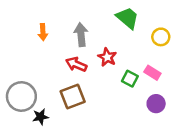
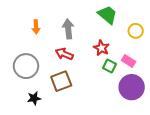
red star: (107, 57) -> (101, 48), moved
gray circle: (21, 96) -> (26, 66), moved
purple circle: (156, 104) -> (132, 87), size x1.6

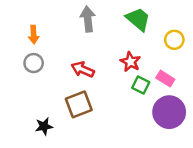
orange arrow: (36, 27) -> (34, 35), moved
gray arrow: (68, 29) -> (88, 19), moved
gray circle: (26, 66) -> (34, 63), moved, size x0.6

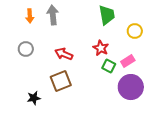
gray arrow: (88, 19) -> (53, 15), moved
green trapezoid: (138, 19) -> (107, 15), turned 40
orange arrow: (34, 35) -> (30, 16), moved
pink rectangle: (165, 79) -> (128, 61), turned -64

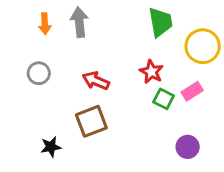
yellow circle: (135, 31) -> (203, 46), size x1.5
purple circle: (131, 87) -> (188, 147), moved, size x0.6

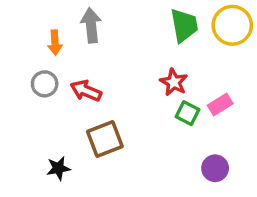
orange arrow: (45, 24) -> (55, 43), moved
yellow circle: (203, 46) -> (232, 25), moved
red arrow: (96, 81) -> (86, 91), moved

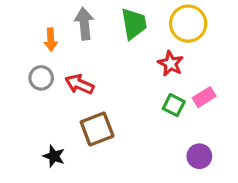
green trapezoid: (184, 25) -> (134, 24), moved
yellow circle: (232, 25) -> (188, 24), moved
red star: (174, 82) -> (171, 64), moved
black star: (58, 168) -> (54, 156), turned 30

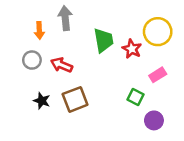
green trapezoid: (134, 24) -> (103, 40), moved
yellow circle: (188, 24) -> (158, 32), moved
green square: (174, 105) -> (135, 97), moved
black star: (54, 156) -> (42, 101), moved

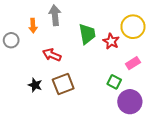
gray circle: (32, 60) -> (11, 40), moved
purple circle: (154, 120) -> (130, 102), size x1.5

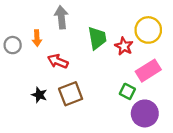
orange arrow: (33, 26) -> (37, 38), moved
pink rectangle: (133, 63) -> (148, 71), size x1.5

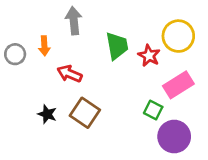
brown square: (71, 94) -> (85, 113), turned -35

